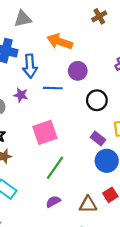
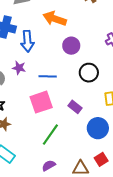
blue line: (53, 88) -> (48, 76), moved
purple rectangle: (98, 139) -> (75, 107), moved

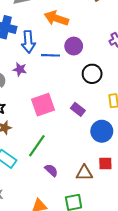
blue line: (48, 76) -> (50, 55), moved
green line: (50, 135) -> (37, 146), moved
red square: (101, 159) -> (105, 163), turned 32
purple semicircle: (49, 166) -> (51, 170), turned 72

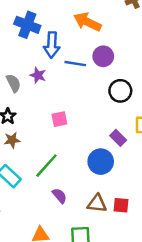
pink square: (43, 105) -> (59, 119), size x0.6
purple rectangle: (78, 109) -> (118, 138), moved
blue circle: (102, 131) -> (101, 162), moved
red square: (105, 163) -> (121, 205), moved

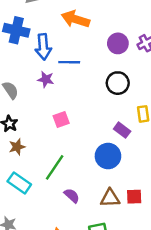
purple circle: (103, 56) -> (118, 43), moved
purple star: (38, 75) -> (46, 79), moved

